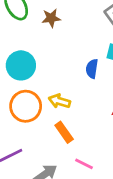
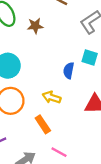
yellow arrow: (59, 101) -> (52, 97), moved

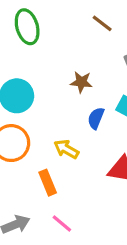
brown star: (35, 26) -> (81, 82), moved

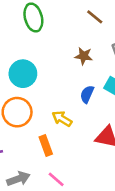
brown star: (81, 82) -> (84, 56), moved

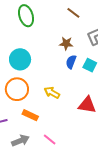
blue semicircle: (87, 94) -> (71, 62), moved
orange rectangle: (46, 145) -> (30, 115), moved, turned -42

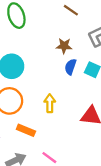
yellow arrow: (52, 93) -> (50, 103), turned 63

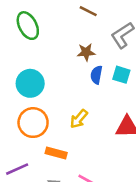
yellow arrow: (50, 103) -> (79, 119), turned -132

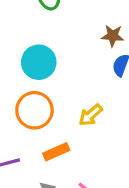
orange rectangle: (56, 153) -> (56, 152), turned -48

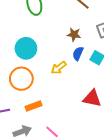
yellow arrow: (91, 115) -> (59, 68), moved

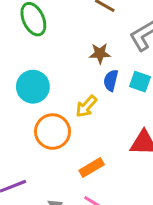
orange circle: (21, 79) -> (53, 132), moved
orange rectangle: (34, 106) -> (92, 168), moved

